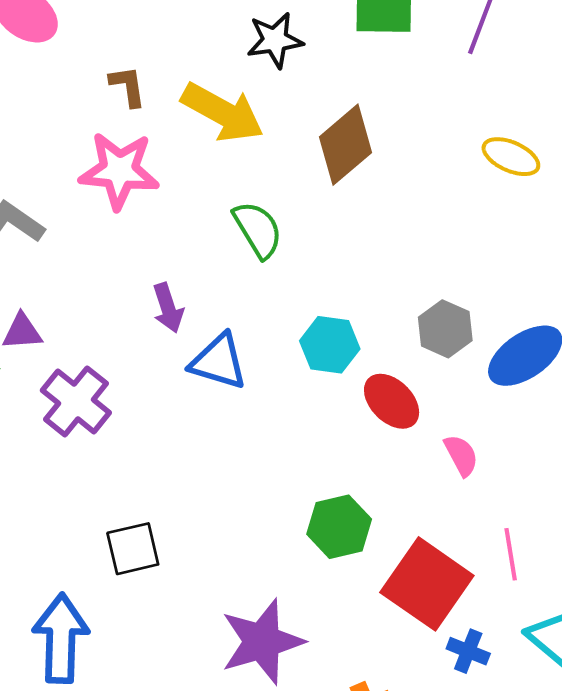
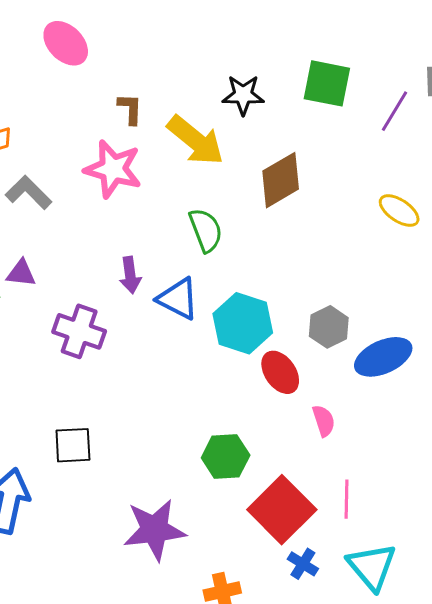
cyan hexagon: (330, 345) -> (243, 323), size x1.4
blue triangle: (218, 362) -> (178, 299), moved
purple cross: (76, 401) -> (79, 331), moved, turned -30

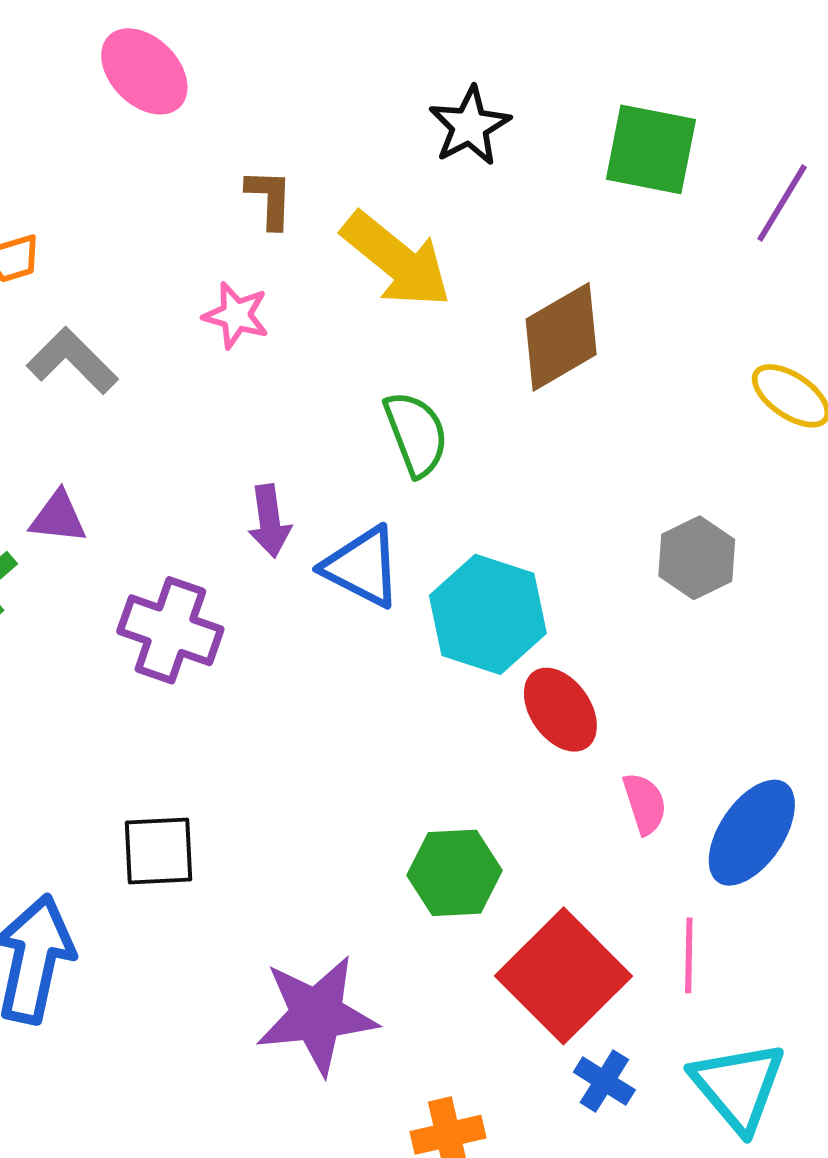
black star: (243, 95) -> (470, 126), moved, turned -30
pink star: (113, 169) -> (236, 315), size x0.6
gray hexagon: (329, 327) -> (697, 558), moved
blue ellipse: (383, 357) -> (752, 833), moved, turned -32

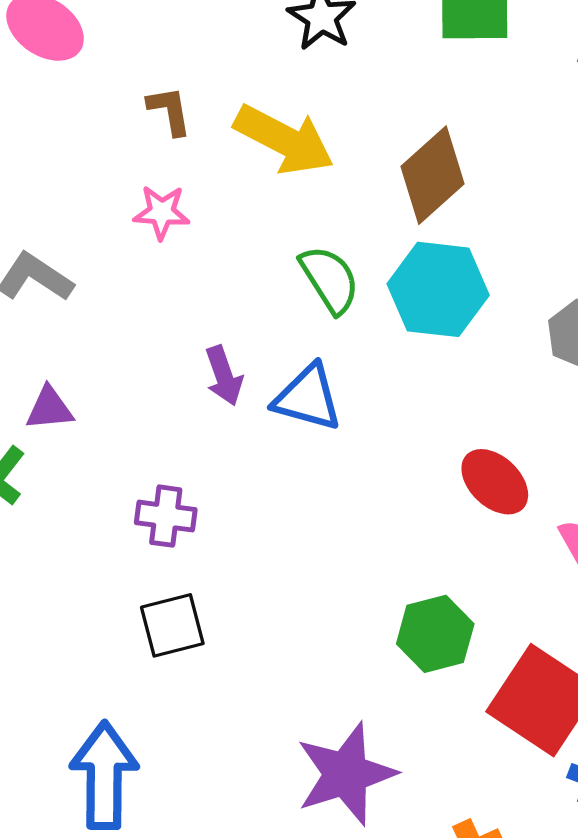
cyan hexagon: (488, 614) -> (438, 289), moved
purple cross: (170, 630) -> (166, 516), moved, size x0.7
black square: (158, 851) -> (172, 625), moved

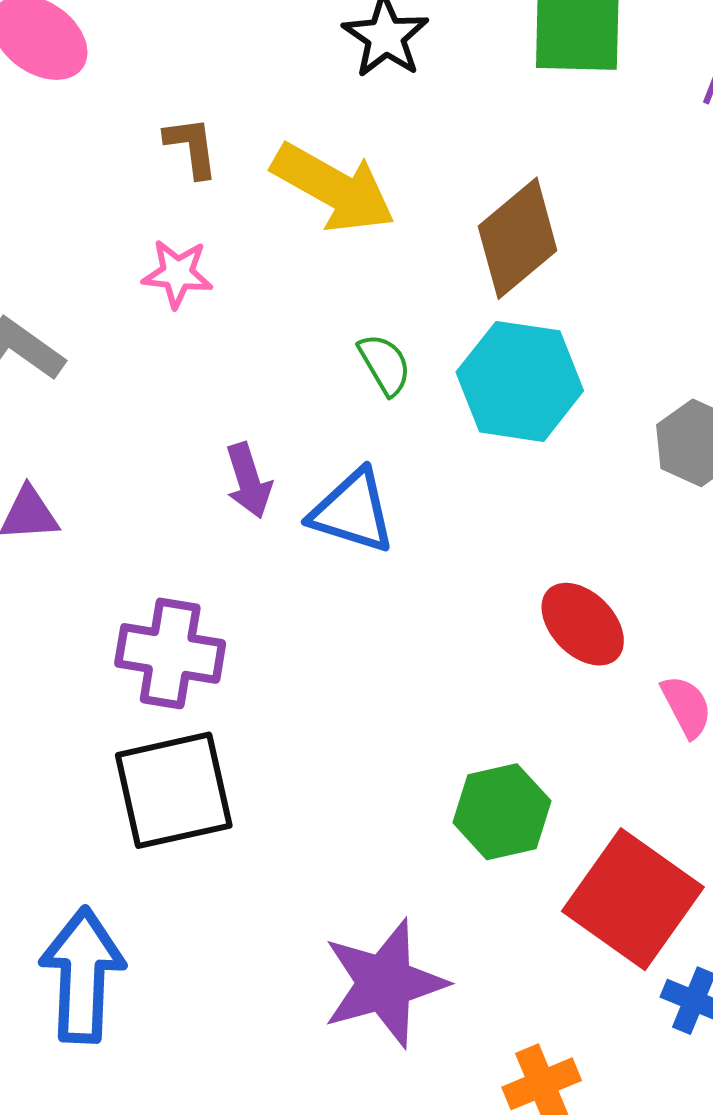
green semicircle: (330, 279) -> (385, 364), size x0.7
purple cross: (166, 516) -> (170, 653), size x1.4
black square: (172, 625) -> (174, 790), size x1.5

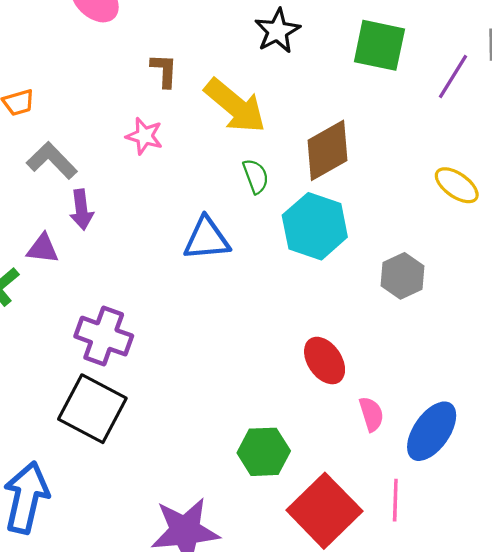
green semicircle: (385, 364) -> (256, 176), moved
purple arrow: (248, 480) -> (81, 210), moved
blue triangle: (352, 511) -> (207, 239), moved, turned -33
black square: (174, 790) -> (92, 409), turned 30

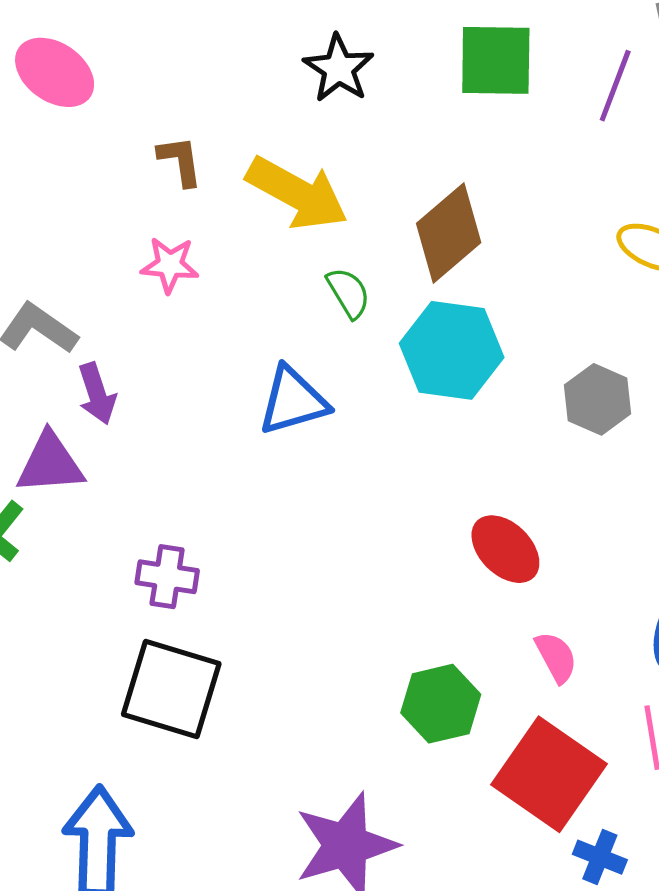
purple triangle: (43, 249) -> (50, 463), size x1.4
purple cross: (104, 336) -> (167, 577), size x0.7
pink semicircle: (371, 414) -> (556, 657), moved

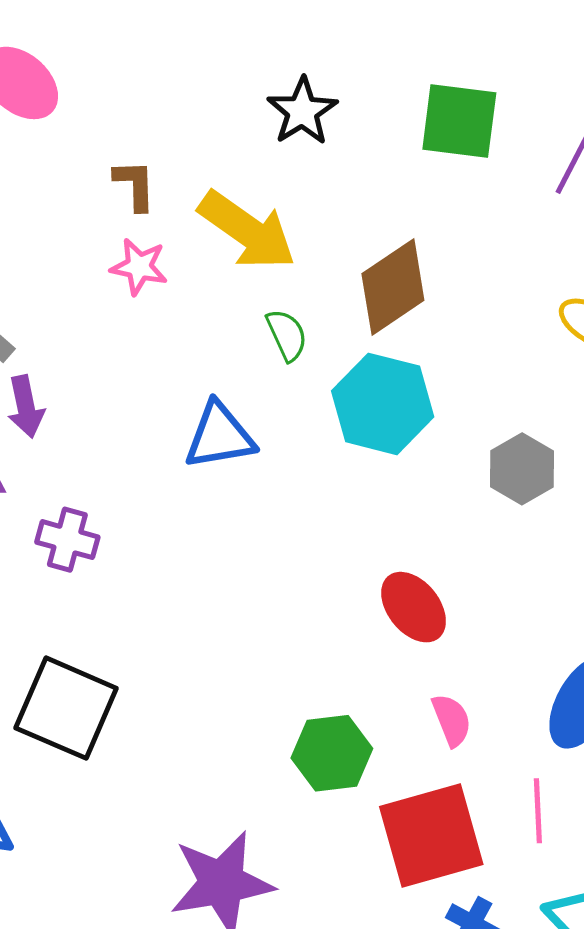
pink star: (170, 265) -> (139, 267), moved
purple cross: (167, 577) -> (67, 540), moved
red square: (549, 774) -> (431, 835), turned 33

